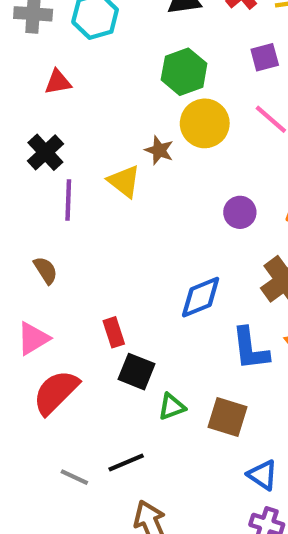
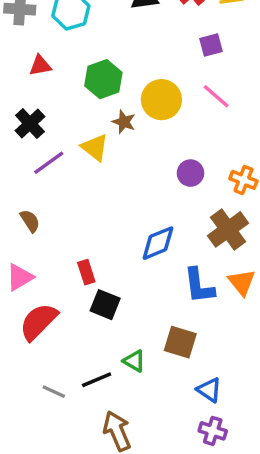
green hexagon: (184, 72) -> (103, 79), moved
purple line: (68, 200) -> (49, 163), turned 52
green triangle: (172, 407) -> (134, 361), moved, turned 50

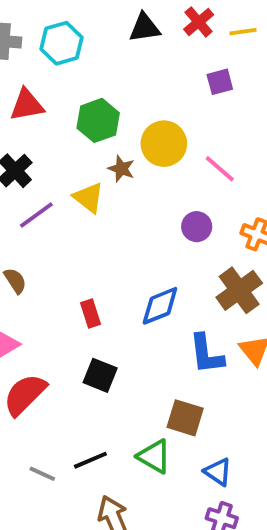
red triangle: (40, 65) -> (27, 105), size x1.4
pink line: (216, 96) -> (220, 169), moved
red rectangle: (86, 272) -> (90, 313), moved
green triangle: (134, 361) -> (154, 456), moved, size x1.4

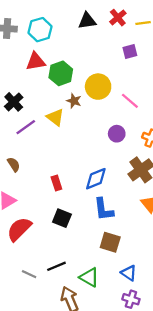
red triangle: (27, 105) -> (36, 61), moved
blue L-shape: (206, 354) -> (104, 209), moved
green triangle: (154, 456) -> (89, 277), moved

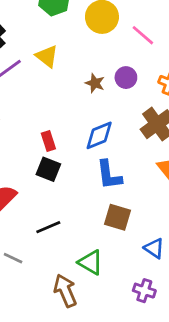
brown star: (74, 101) -> (95, 83), moved
black square: (62, 218) -> (48, 169), moved
black line: (56, 266) -> (48, 227), moved
blue triangle: (129, 273) -> (154, 248), moved

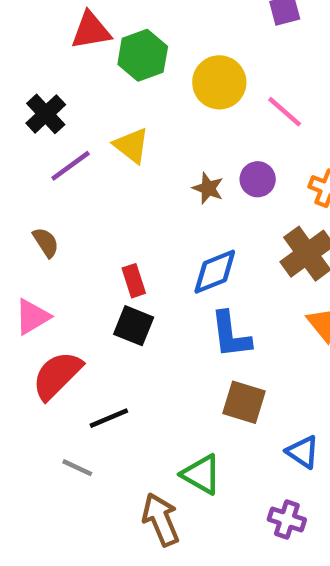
black line: (48, 227) -> (109, 418), moved

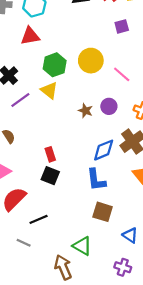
green hexagon: (143, 55) -> (55, 65), moved
blue diamond: (215, 272) -> (104, 150), moved

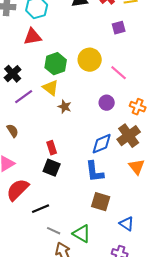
brown star: (85, 111) -> (65, 107), moved
gray line: (24, 243) -> (54, 231), moved

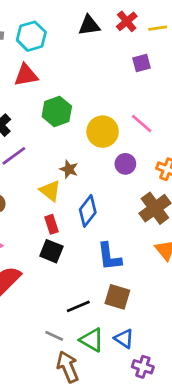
yellow circle: (90, 60) -> (103, 132), moved
yellow triangle: (51, 88) -> (50, 191), moved
blue diamond: (102, 144) -> (88, 211), moved, turned -30
black line: (41, 209) -> (78, 306), moved
blue triangle: (127, 224) -> (124, 339), moved

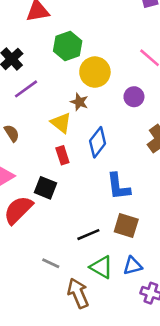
yellow circle: (103, 132) -> (95, 72), moved
black square: (51, 251) -> (46, 188), moved
gray line: (54, 336) -> (51, 263), moved
blue triangle: (124, 339) -> (133, 266), turned -48

